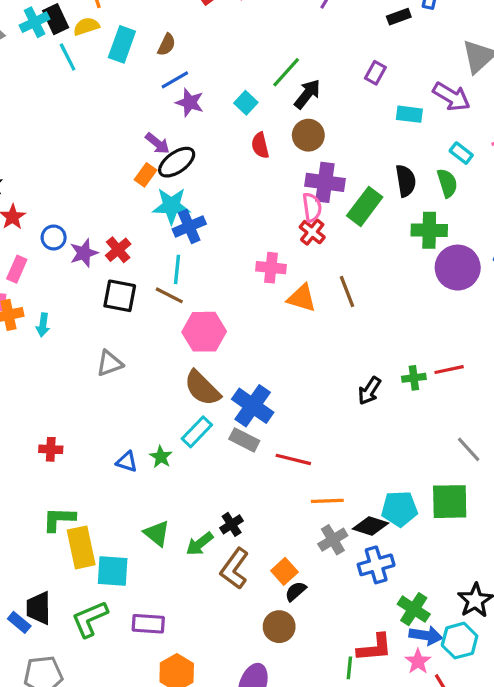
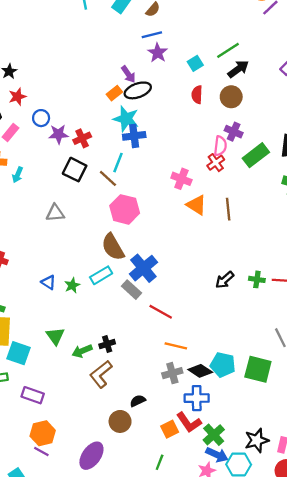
purple cross: (325, 182) -> (234, 132), size x0.7
orange square: (284, 571) -> (170, 429), moved
red L-shape: (375, 648) -> (189, 422), moved, turned 45

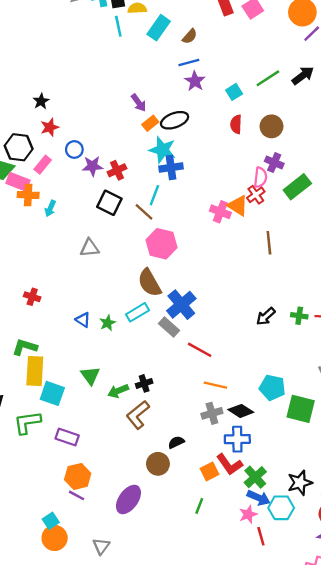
black arrow: (238, 69) -> (303, 75), moved
purple arrow: (128, 74) -> (139, 103), moved
orange triangle: (196, 205) -> (238, 206), moved
cyan pentagon: (223, 365) -> (272, 387), moved

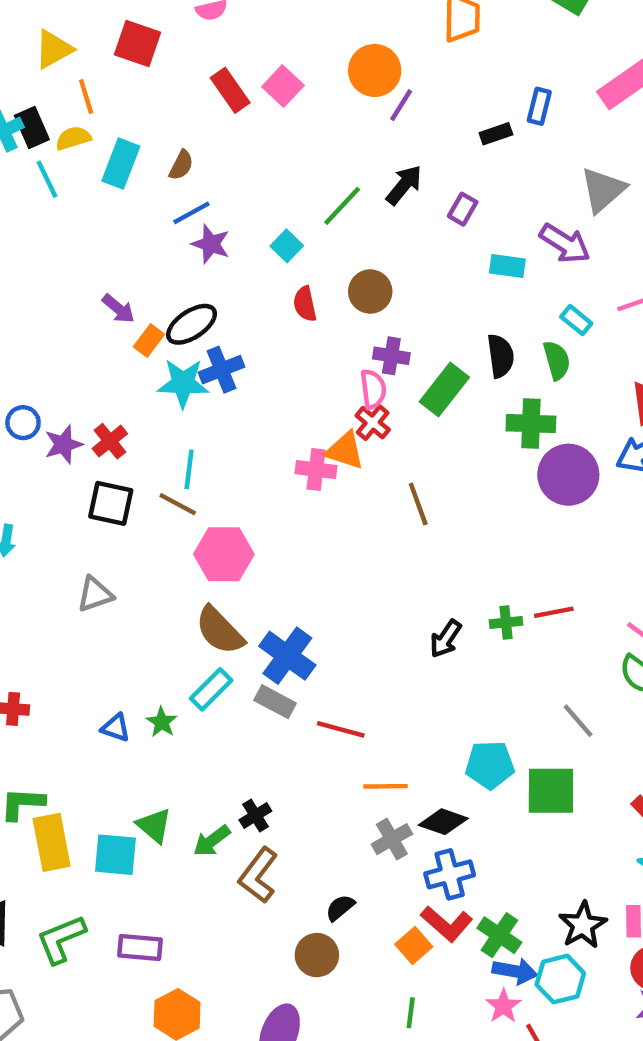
blue cross: (171, 167) -> (222, 370), moved
cyan square: (52, 393) -> (115, 855), moved

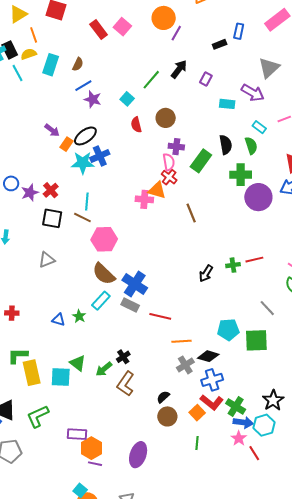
purple rectangle: (140, 947) -> (77, 434), moved
brown circle: (317, 955) -> (167, 416), moved

